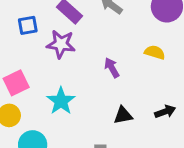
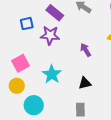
black triangle: (123, 115) -> (85, 83), moved

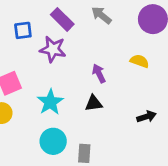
black triangle: (85, 83) -> (94, 103), moved
cyan circle: (34, 105) -> (53, 141), moved

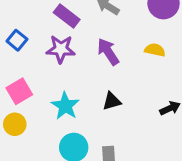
blue square: (23, 30) -> (17, 40), moved, turned -36
purple arrow: (99, 73) -> (108, 52), moved, size x1.4

